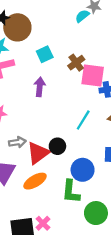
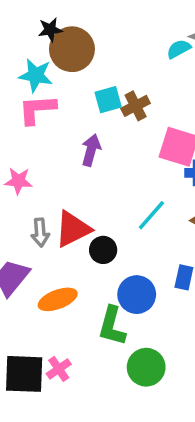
brown cross: (76, 63) -> (136, 106), moved
gray arrow: (17, 142) -> (40, 233), turned 84
red triangle: (38, 153) -> (73, 229), moved

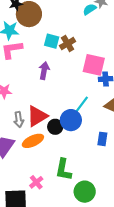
cyan square: (108, 100) -> (52, 41), turned 35
blue circle: (137, 295) -> (71, 120), moved
orange ellipse: (58, 299) -> (33, 141), moved
pink cross: (59, 369) -> (36, 182), moved

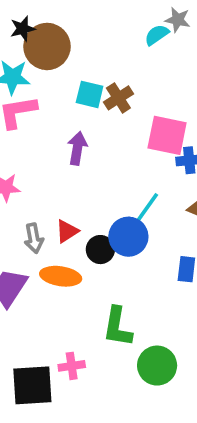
red triangle: (37, 116) -> (67, 231), size x0.6
orange ellipse: (33, 141) -> (61, 276), turned 35
pink cross: (36, 182) -> (72, 366), moved, turned 32

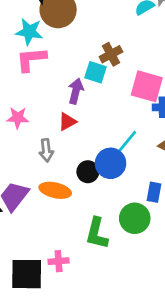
cyan square: (90, 94) -> (96, 72), moved
red triangle: (67, 231) -> (67, 122), moved
gray arrow: (34, 238) -> (46, 150), moved
green circle: (157, 366) -> (135, 218), moved

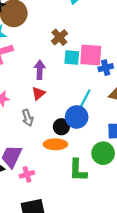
cyan square: (96, 72) -> (72, 58), moved
orange ellipse: (55, 190) -> (55, 144), moved
pink cross: (59, 261) -> (27, 174), moved

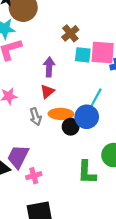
orange ellipse: (55, 144) -> (61, 114), moved

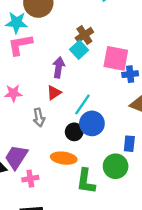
cyan square: (83, 55) -> (79, 50), moved, turned 35
cyan line: (96, 98) -> (82, 104), moved
orange ellipse: (61, 114) -> (64, 158), moved

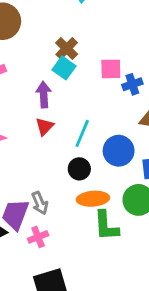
pink square: (116, 58) -> (111, 69), size x0.7
gray arrow: (39, 118) -> (40, 203), moved
blue circle: (92, 123) -> (119, 151), moved
orange ellipse: (64, 158) -> (93, 199), moved

